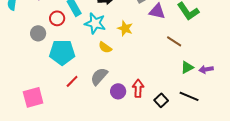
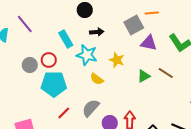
red circle: (57, 18) -> (49, 60), moved
green triangle: (187, 67) -> (144, 76), moved

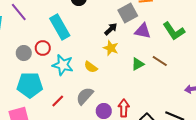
black arrow: (97, 32) -> (111, 29), moved, turned -40
cyan rectangle: (66, 39) -> (60, 27), size x1.4
cyan star: (87, 55) -> (63, 65), moved
cyan pentagon: (54, 84) -> (30, 85), moved

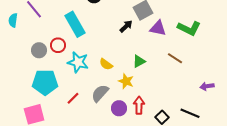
green L-shape: (174, 31) -> (189, 28), turned -30
yellow star: (111, 48) -> (126, 81), moved
green triangle: (138, 64) -> (139, 61), moved

